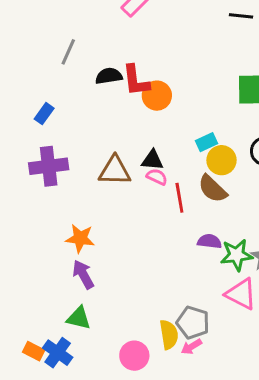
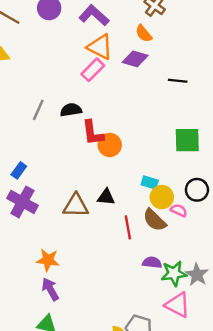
black semicircle: (109, 76) -> (71, 110), moved
blue rectangle: (44, 114) -> (19, 170), moved
cyan rectangle: (206, 142) -> (150, 183), turned 42
purple cross: (49, 166) -> (22, 202), turned 36
pink semicircle: (157, 177) -> (179, 210), moved

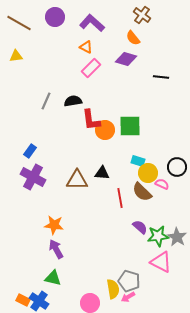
orange triangle: (100, 47) -> (86, 47), moved, size x0.6
green square: (187, 140) -> (130, 126), moved
purple semicircle: (152, 263) -> (140, 227), turned 35

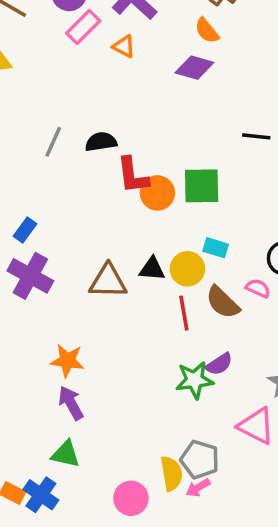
pink rectangle: (91, 68) -> (83, 27), moved
black line: (161, 77) -> (256, 136), moved
yellow circle: (148, 173) -> (187, 269), moved
purple semicircle: (140, 227) -> (219, 364), turned 105
green star: (158, 236) -> (194, 380), moved

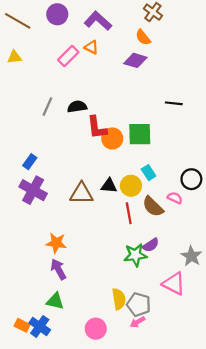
pink rectangle: (83, 27) -> (68, 56), moved
cyan rectangle: (216, 248) -> (149, 173), turned 40
yellow semicircle: (172, 474) -> (119, 299), moved

